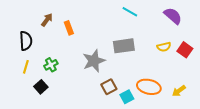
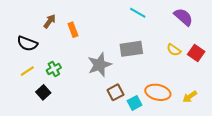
black semicircle: (26, 41) -> (27, 43), turned 114
yellow semicircle: (164, 47) -> (174, 50), turned 48
yellow line: (26, 67) -> (27, 71), turned 40

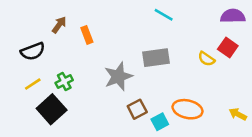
purple semicircle: (183, 17) -> (233, 16), moved, turned -42
black semicircle: (27, 43) -> (33, 51), turned -42
red square: (196, 53) -> (228, 48), moved
black square: (43, 92) -> (52, 109), size x1.6
yellow arrow: (190, 97) -> (238, 114), moved, turned 64

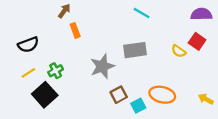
brown arrow: (59, 25) -> (64, 11), moved

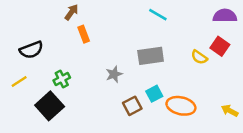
gray star: (102, 66) -> (114, 74), size x0.6
yellow line: (28, 73) -> (19, 82), moved
cyan square: (138, 106) -> (154, 94), moved

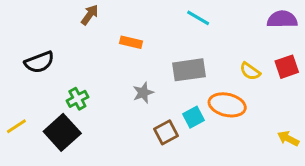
orange rectangle: (84, 34) -> (131, 42), moved, turned -56
red square: (220, 46) -> (287, 67), moved, turned 36
yellow line: (19, 82) -> (16, 126), moved
orange ellipse: (181, 106) -> (227, 105), moved

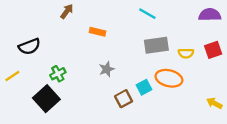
gray rectangle: (189, 70) -> (156, 45), moved
yellow semicircle: (250, 71) -> (186, 53), turned -35
yellow line: (16, 126) -> (12, 76), moved

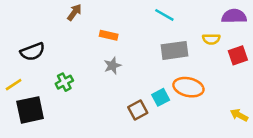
yellow semicircle: (186, 53) -> (211, 39), moved
gray star: (107, 69) -> (112, 66), moved
black square: (46, 99) -> (30, 110), moved, turned 30

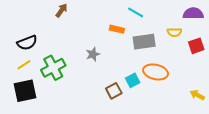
orange rectangle: (109, 35) -> (117, 29), moved
green cross: (64, 82) -> (53, 68), size x1.6
yellow line: (14, 85) -> (24, 65), moved

